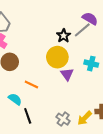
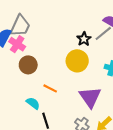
purple triangle: (67, 74) -> (90, 97), moved, size x1.6

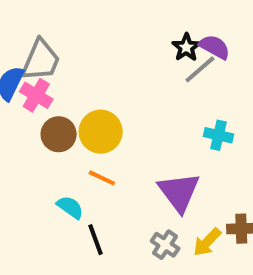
black star: (84, 39) -> (186, 47), moved
yellow circle: (77, 61) -> (101, 132), moved

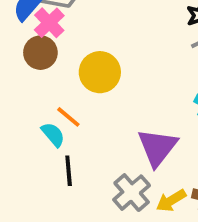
brown circle: (59, 134) -> (40, 53), moved
orange line: (102, 178) -> (68, 117), moved
gray cross: (165, 245) -> (132, 193), size x1.4

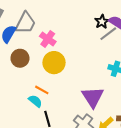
pink cross: (49, 23) -> (48, 39), moved

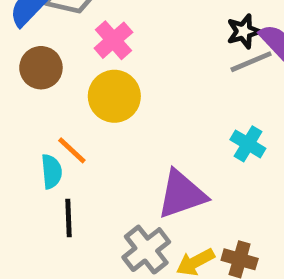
purple triangle: (93, 97) -> (182, 194), turned 30
cyan semicircle: (35, 101) -> (51, 172), turned 32

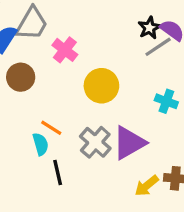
yellow circle: (114, 96) -> (101, 86), moved
gray cross: (146, 250) -> (95, 142), moved

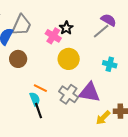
black star: (149, 28) -> (66, 28), moved
pink cross: (65, 50) -> (53, 36), moved
purple triangle: (129, 143) -> (89, 92), turned 45
black line: (58, 173) -> (38, 111), moved

